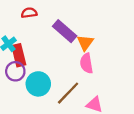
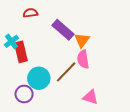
purple circle: (15, 71) -> (24, 94), moved
brown line: (68, 93) -> (66, 72), moved

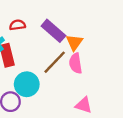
red semicircle: (30, 13) -> (17, 25), moved
brown line: (66, 72) -> (55, 62), moved

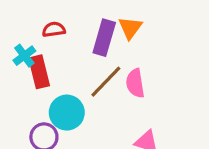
purple rectangle: (53, 31) -> (104, 38), turned 65
orange triangle: (74, 42) -> (130, 28), moved

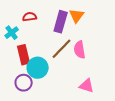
red rectangle: (39, 72) -> (24, 55), moved

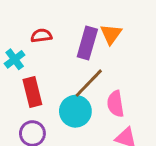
pink semicircle: (80, 50) -> (115, 104), moved
cyan circle: (38, 68) -> (75, 111), moved

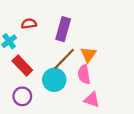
orange triangle: (111, 34) -> (88, 54), moved
red rectangle: (32, 92) -> (22, 65), turned -30

